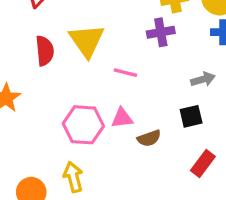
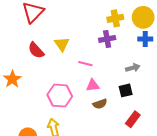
yellow triangle: (87, 41) -> (62, 44), size x0.7
red semicircle: (45, 51) -> (36, 50), turned 144
pink triangle: (122, 118) -> (93, 85), moved

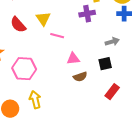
pink line: (85, 64) -> (57, 36), moved
pink hexagon: (60, 96) -> (24, 69), moved

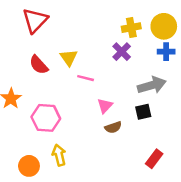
purple cross: (87, 14) -> (122, 52), turned -35
gray arrow: (112, 42) -> (152, 85), size x1.6
pink triangle: (73, 59) -> (105, 106), turned -40
red rectangle: (112, 92) -> (154, 159), moved

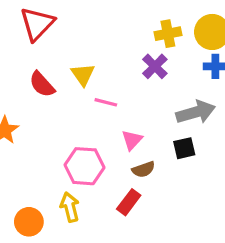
pink hexagon: (46, 118) -> (85, 166), moved
red rectangle: (154, 159) -> (129, 202), moved

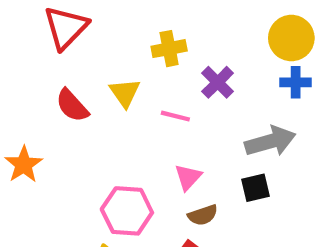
yellow cross: (168, 34) -> (169, 49), moved
pink line: (106, 102) -> (175, 116), moved

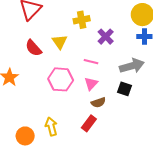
pink line: (175, 116) -> (91, 62), moved
black square: (256, 188) -> (125, 89), turned 32
pink hexagon: (127, 211) -> (61, 79), moved

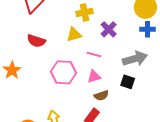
yellow triangle: (60, 42) -> (74, 35), moved, turned 49
red semicircle: (33, 48) -> (36, 41), turned -30
pink triangle: (91, 84) -> (94, 77), turned 32

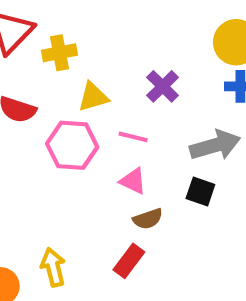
yellow cross: (85, 12) -> (59, 53), moved
pink hexagon: (64, 72) -> (72, 145), moved
pink triangle: (94, 77) -> (133, 181), turned 40

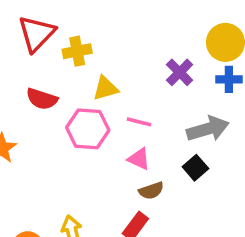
purple cross: (163, 86) -> (180, 72), moved
black square: (200, 192) -> (195, 168), turned 30

